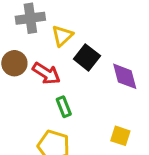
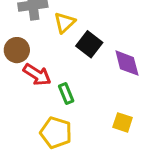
red arrow: (46, 73) -> (37, 75), moved

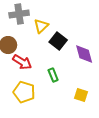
green rectangle: (66, 93) -> (53, 75), moved
yellow pentagon: (56, 133) -> (24, 92), moved

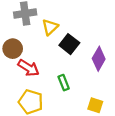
purple diamond: (84, 54) -> (99, 59), turned 45

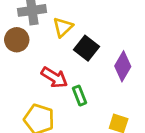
brown circle: (13, 49) -> (17, 40), moved
red arrow: (29, 68) -> (54, 77), moved

